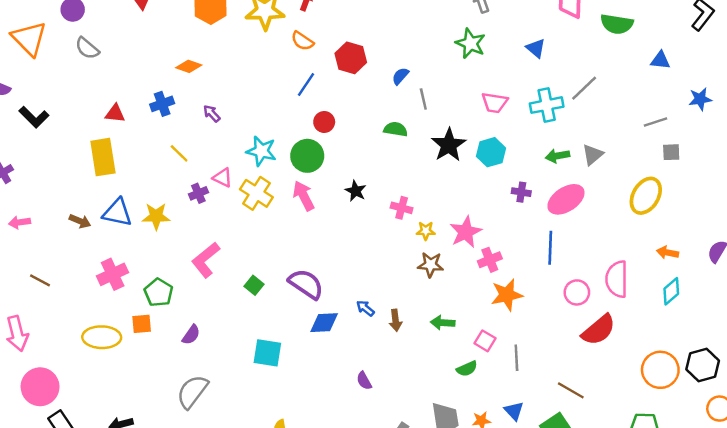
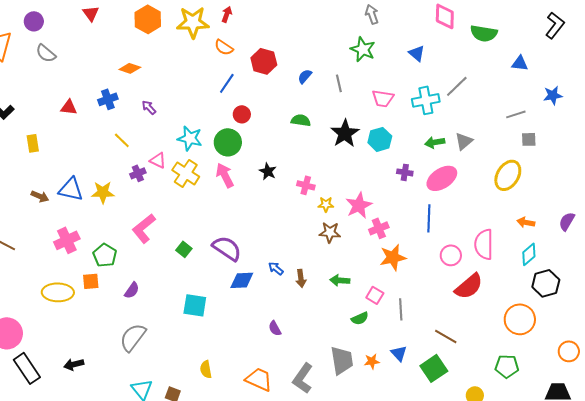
gray line: (423, 99) -> (339, 83), moved
yellow rectangle: (103, 157) -> (33, 143), moved, size x0.6
black hexagon: (703, 365) -> (546, 283), moved

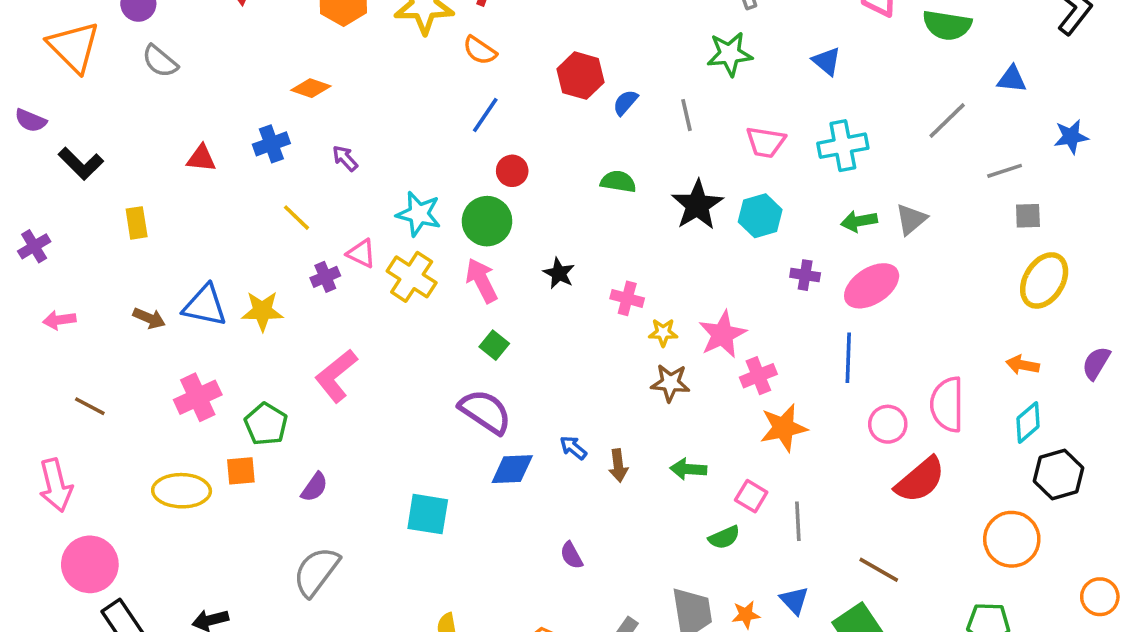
green star: (363, 49) -> (730, 54), turned -30
red hexagon: (264, 61) -> (580, 76), moved
gray line: (457, 86) -> (947, 120), moved
yellow ellipse: (508, 175) -> (1044, 280), moved
green square: (184, 249) -> (494, 345), moved

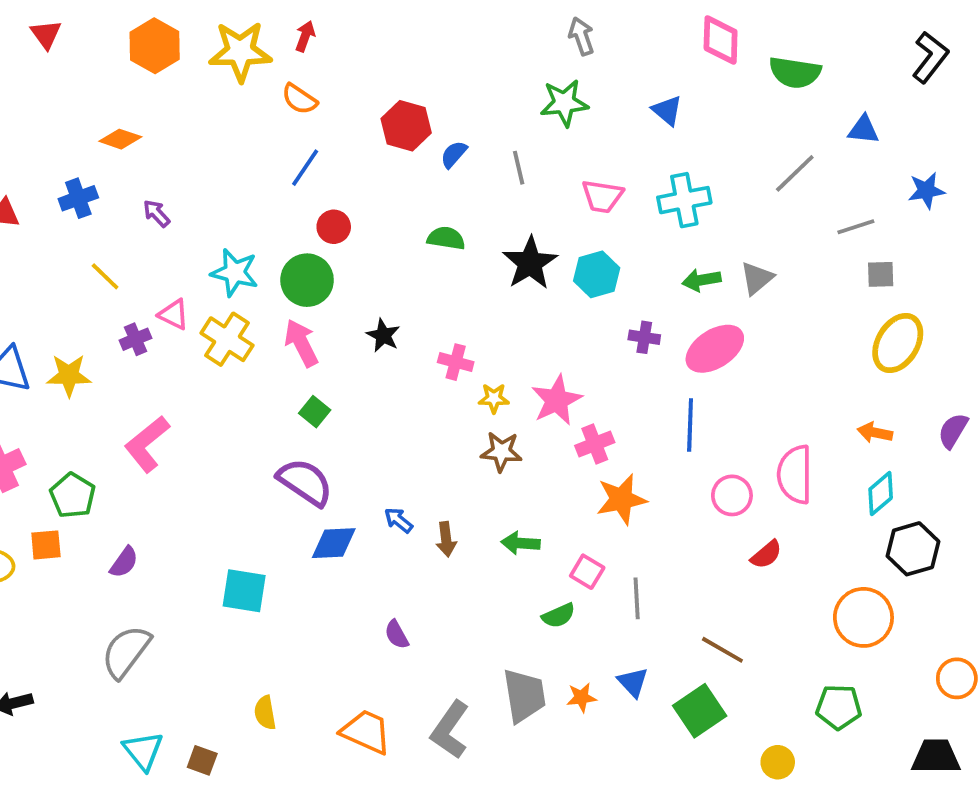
red semicircle: (920, 480) -> (766, 555), size x0.6

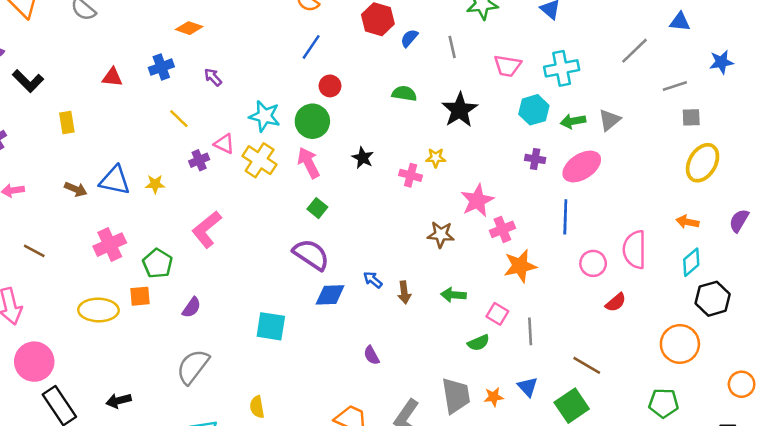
cyan hexagon: (597, 274) -> (534, 110), moved
yellow star: (69, 375) -> (155, 184), size x0.7
yellow star: (494, 398) -> (436, 158), moved
yellow semicircle: (265, 713) -> (257, 407), moved

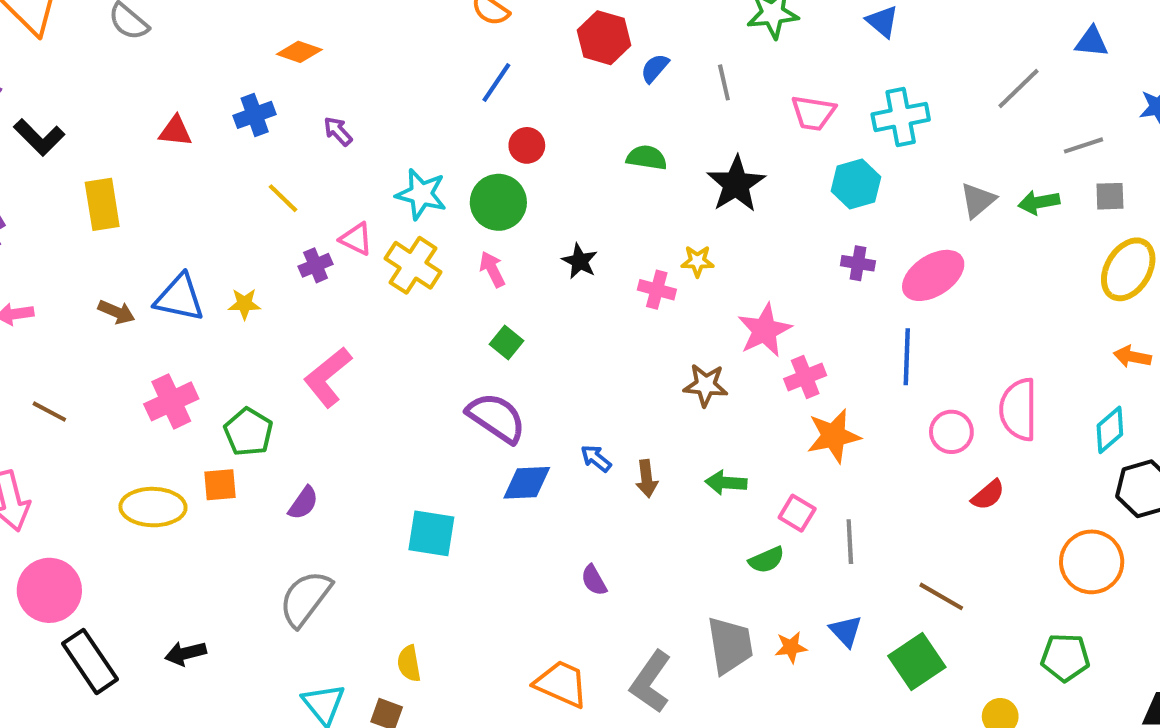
green arrow: (573, 121) -> (1039, 202), moved
yellow rectangle: (67, 122) -> (102, 204), size x1.4
pink arrow: (309, 163) -> (492, 269), size x0.7
orange arrow: (687, 222) -> (1132, 357), moved

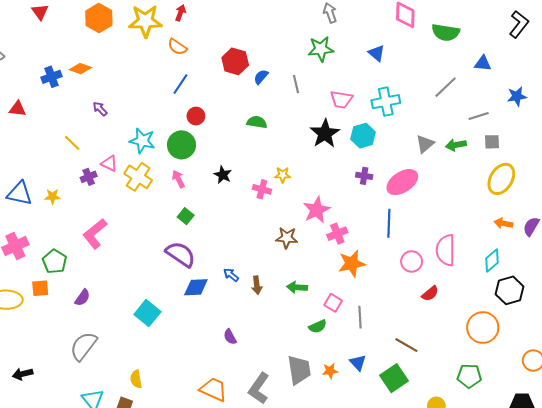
blue cross: (255, 115) -> (51, 77), moved
black star: (736, 184) -> (325, 134), moved
cyan square: (431, 533) -> (147, 313), turned 30

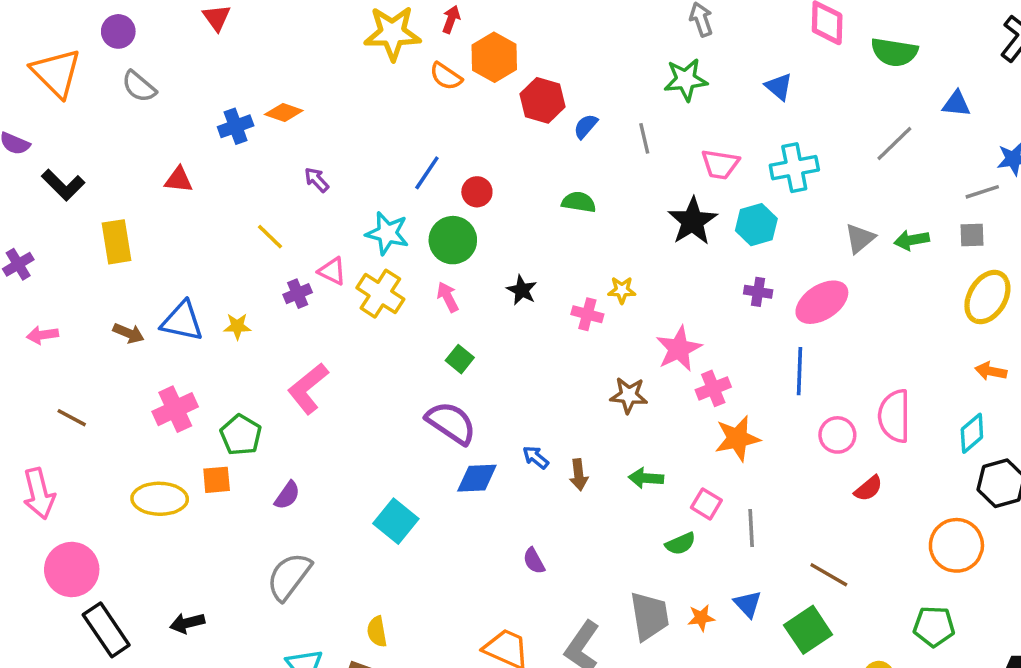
orange hexagon: (99, 18) -> (494, 57), moved
blue line: (180, 84) -> (427, 173), moved
gray line: (479, 116) -> (982, 192), moved

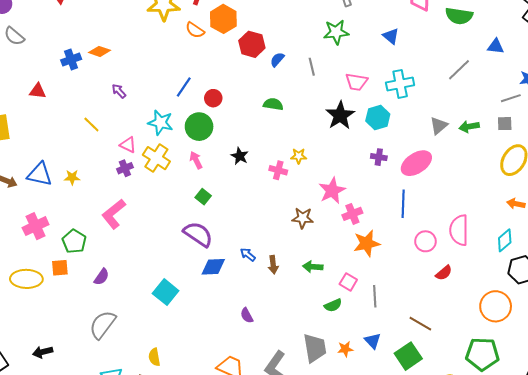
purple cross: (298, 294) -> (125, 168), moved
green pentagon: (934, 626) -> (482, 354), size x1.4

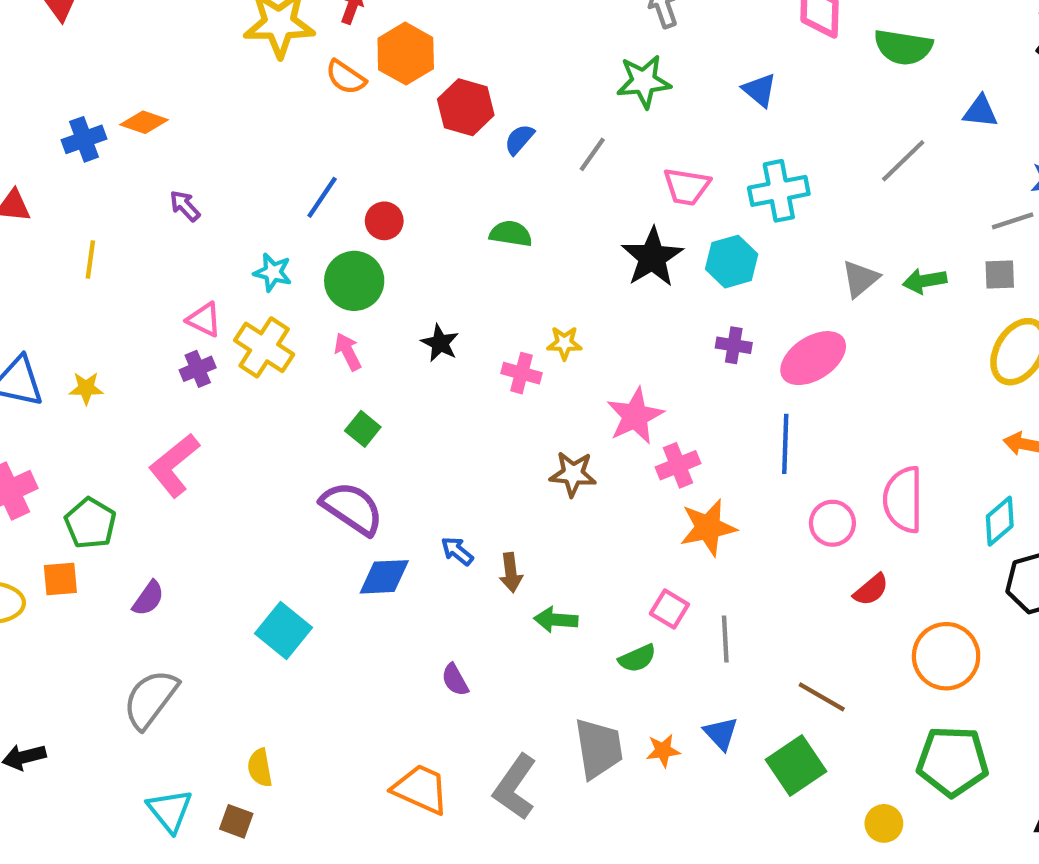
gray line: (312, 67) -> (592, 154), turned 48
cyan star: (160, 123) -> (273, 272), size x0.7
yellow line: (91, 125) -> (90, 259), moved, turned 54
green arrow: (313, 267) -> (556, 620), moved
orange circle: (496, 306) -> (946, 656), moved

